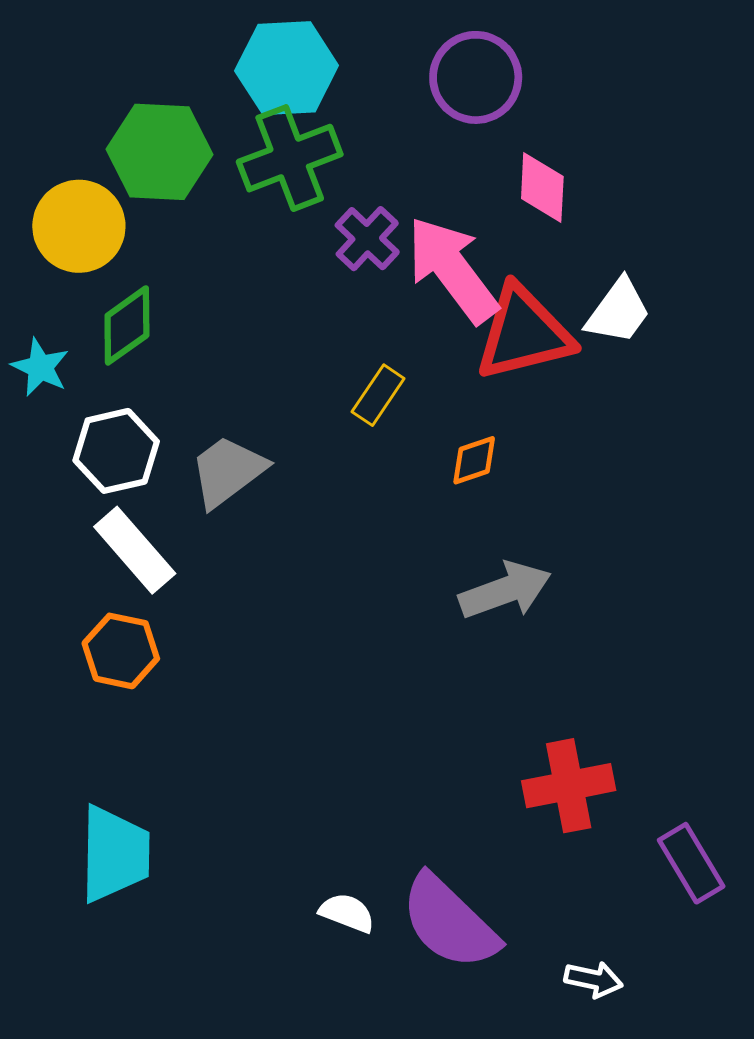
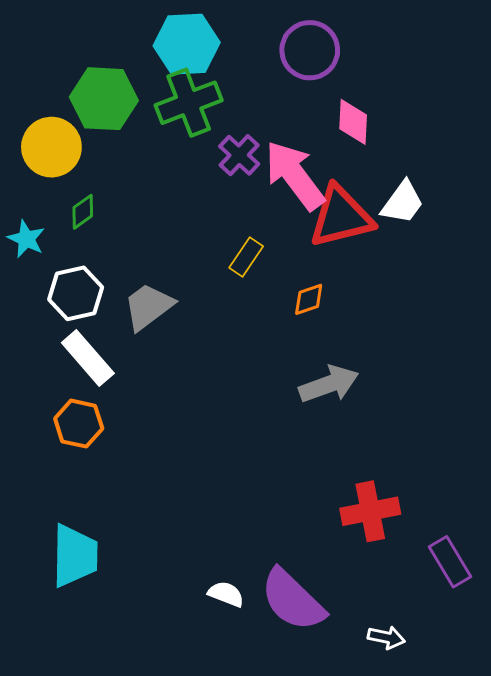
green diamond: (127, 325) -> (83, 212), size x0.7

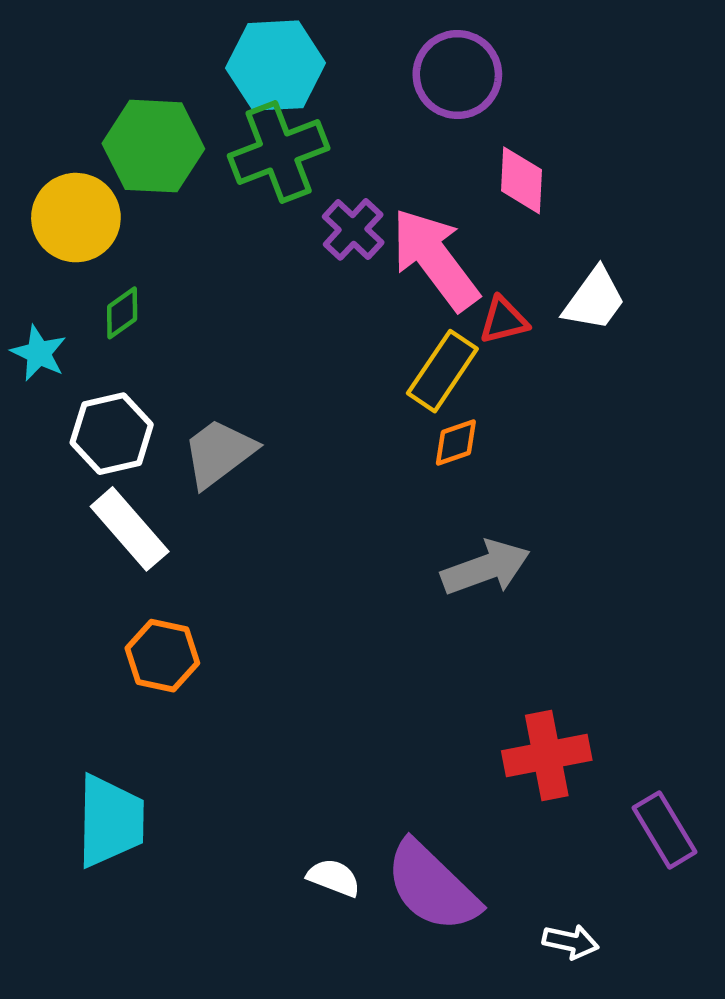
red triangle: (341, 217) -> (504, 320), size x0.5
yellow rectangle: (246, 257) -> (442, 371), moved, size x1.4
orange hexagon: (79, 424) -> (162, 656), moved

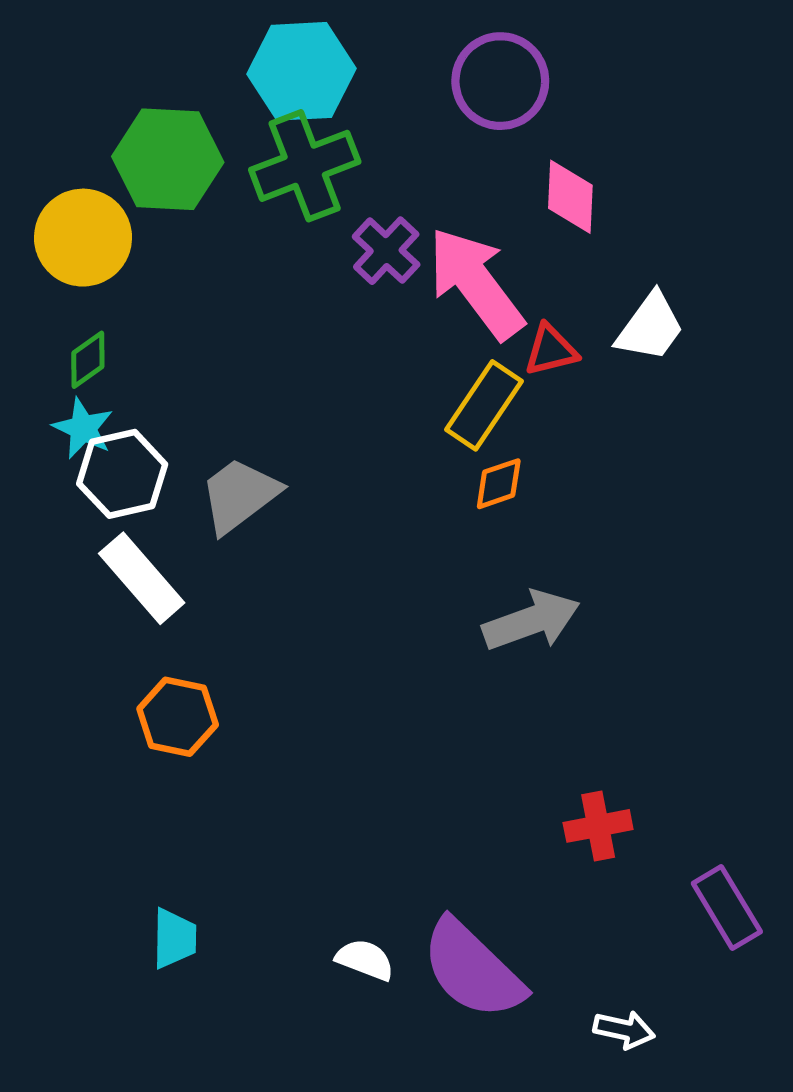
green diamond: (122, 313) -> (88, 360), moved
cyan star: (39, 353) -> (83, 428), moved
red cross: (547, 755) -> (598, 826), size x0.7
cyan trapezoid: (110, 821) -> (174, 938), moved, size x0.6

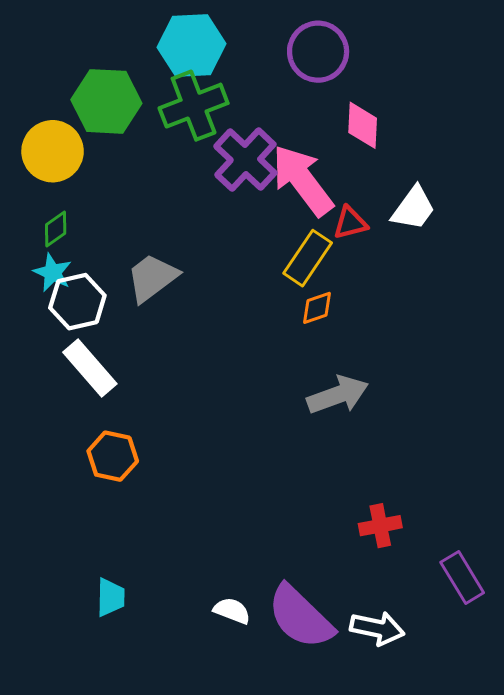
purple cross: (386, 251) -> (245, 160), size x1.5
gray trapezoid: (239, 495) -> (152, 278), moved
white arrow: (624, 1030) -> (377, 628), moved, size x1.4

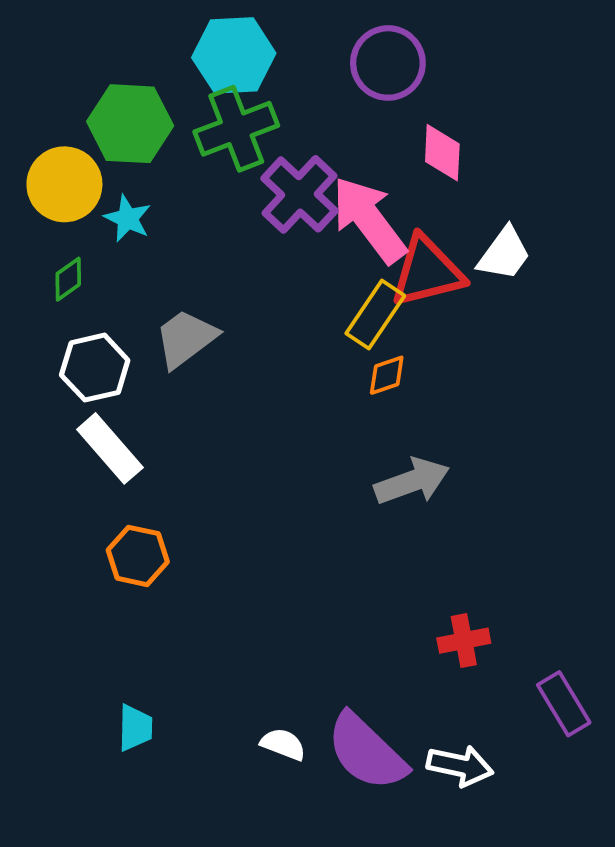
red triangle: (350, 223) -> (427, 272), size x1.8
cyan star: (53, 273) -> (128, 218), moved

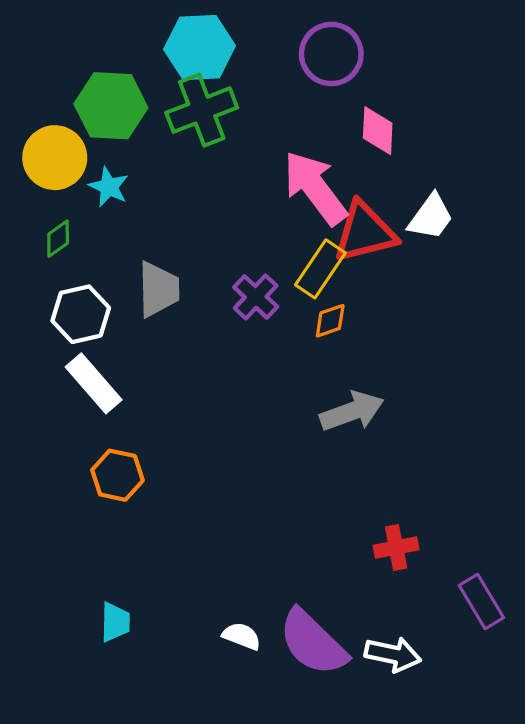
purple cross: (299, 194) -> (256, 297), moved, size x0.7
gray trapezoid: (186, 339) -> (158, 289), turned 126

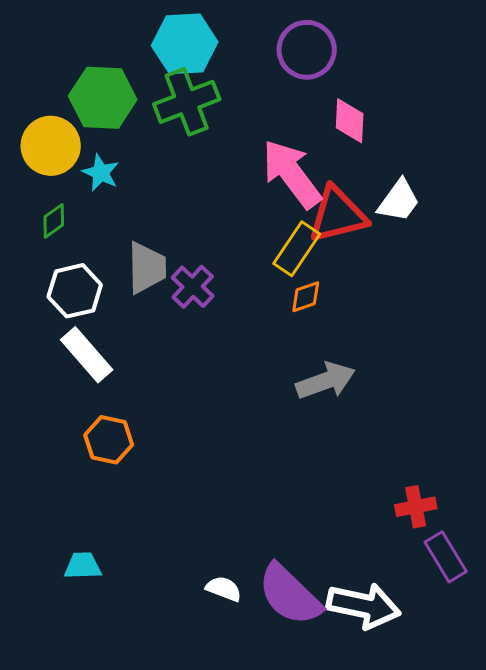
purple cross: (256, 297) -> (193, 287), moved
red cross: (396, 548) -> (416, 507), moved
cyan trapezoid: (115, 622) -> (83, 566), moved, turned -93
white arrow: (393, 654) -> (364, 606), size x1.4

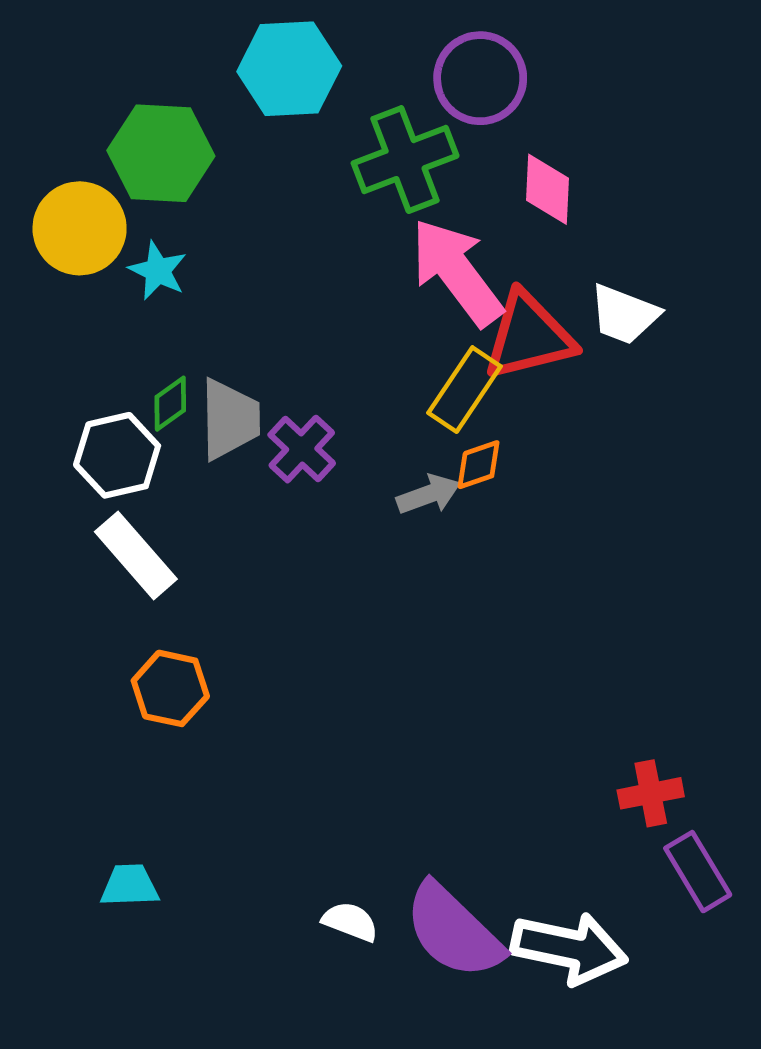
green cross: (187, 102) -> (405, 160), moved
white trapezoid: (399, 201) -> (624, 314), turned 75
green diamond: (54, 221) -> (170, 404), moved
gray arrow: (326, 381) -> (428, 494), moved, size x0.7

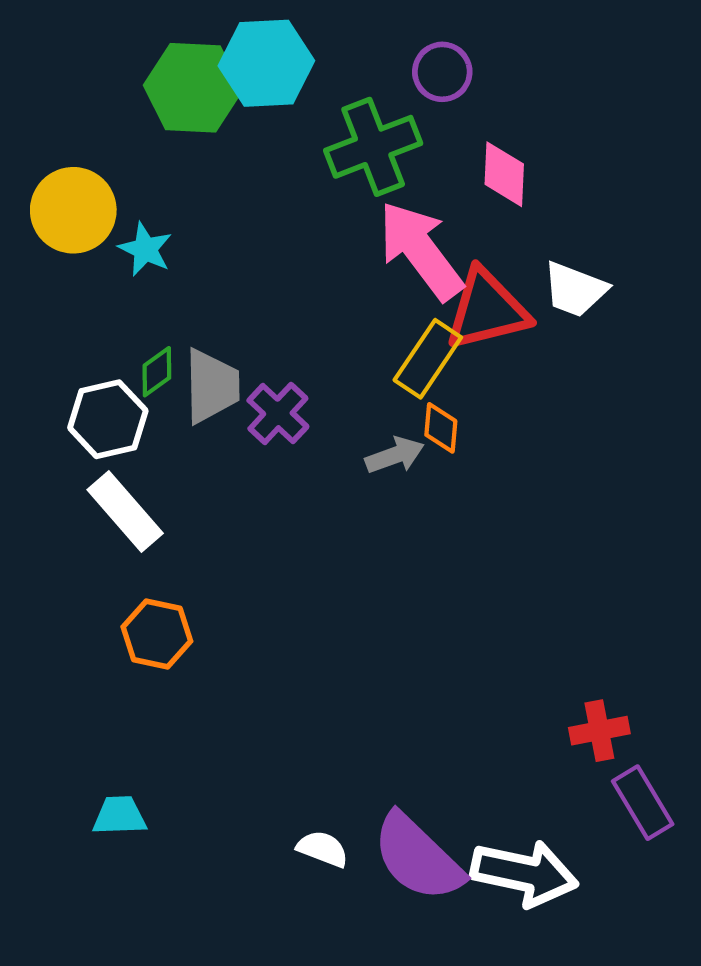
purple circle: (480, 78) -> (442, 72), size x0.7
green hexagon: (161, 153) -> (193, 88), moved
orange diamond: (479, 465) -> (441, 428), turned -66

